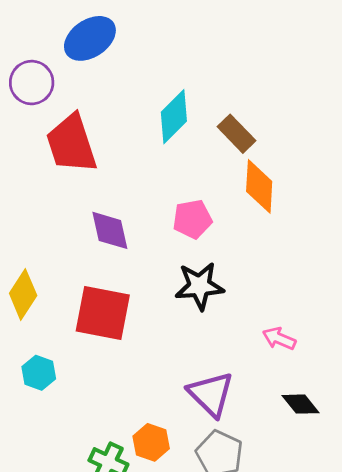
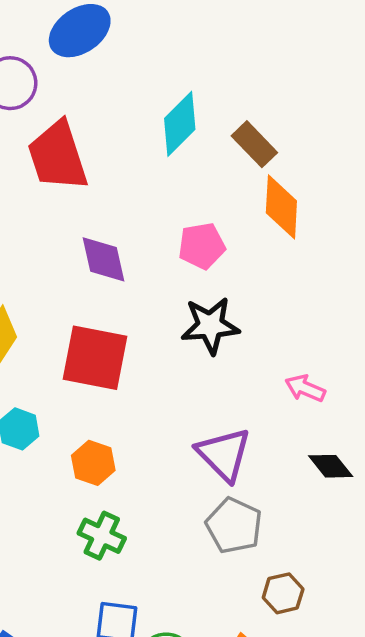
orange hexagon: (151, 442) -> (93, 463), moved

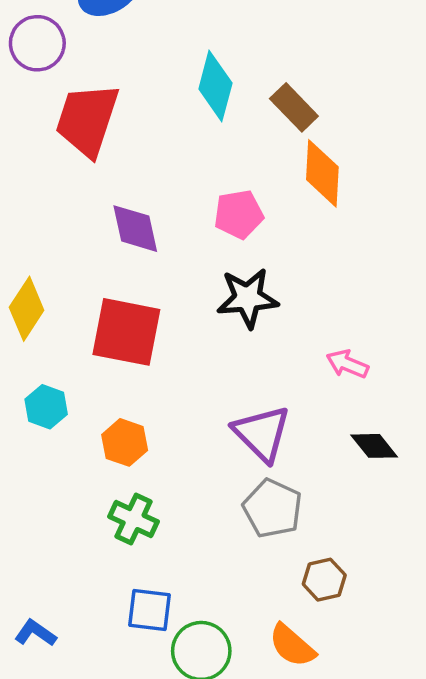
cyan diamond: (180, 124) -> (215, 86), turned -30
red trapezoid: (58, 156) -> (87, 120), turned 36

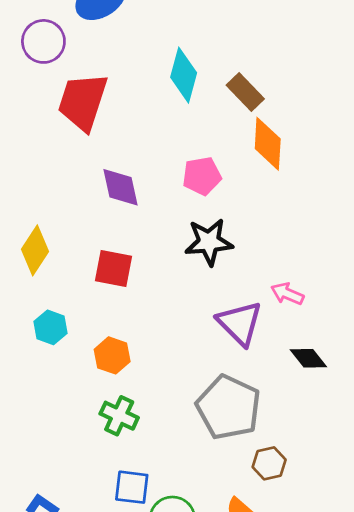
red square: (126, 332) -> (114, 269), size x0.7
purple triangle: (262, 434) -> (240, 323), moved
gray pentagon: (273, 508) -> (228, 407), size x1.4

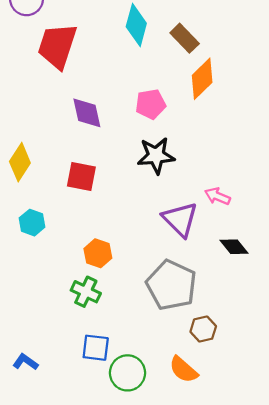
orange diamond: (268, 144) -> (202, 79), turned 42
orange hexagon: (112, 355) -> (98, 253), moved

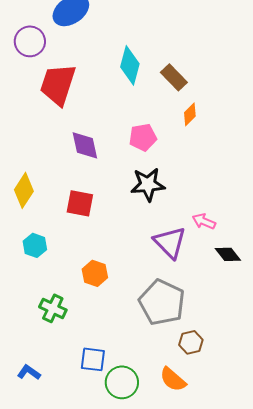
orange diamond: (202, 79) -> (190, 114), size x0.6
black diamond: (234, 247) -> (228, 254), moved
green cross: (86, 292) -> (53, 308), moved

